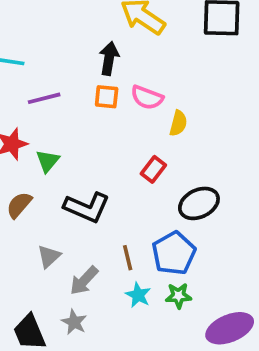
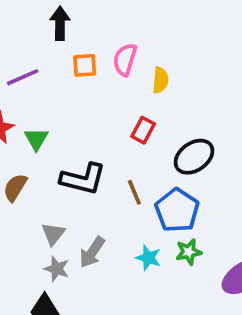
black arrow: (109, 58) -> (60, 23), moved
pink semicircle: (147, 97) -> (125, 60), turned 96
brown line: (128, 258) -> (134, 192), moved
gray star: (74, 322) -> (57, 269), moved

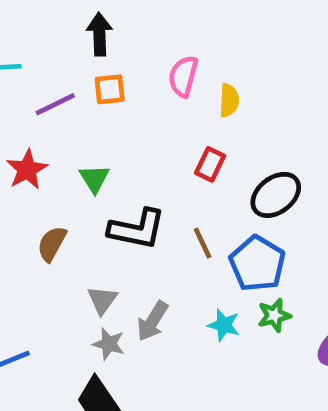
orange square: (85, 65) -> (110, 89), moved
green triangle: (36, 139) -> (94, 179), moved

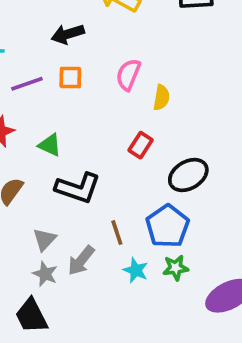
black arrow: (99, 34) -> (68, 34), turned -112
green triangle: (94, 179) -> (50, 145), turned -40
brown line: (203, 243) -> (117, 233), moved

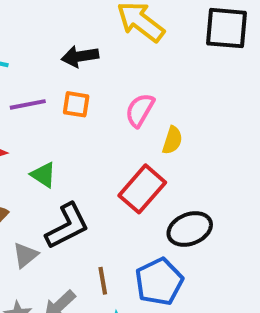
red rectangle: (141, 145) -> (142, 189), size x1.6
black L-shape: (78, 188) -> (67, 226), turned -54
gray triangle: (44, 239) -> (25, 255), moved

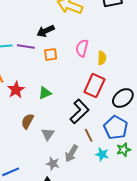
purple line: (28, 104) -> (26, 46), moved, turned 36
green triangle: (43, 175) -> (45, 93), turned -40
black L-shape: (67, 226) -> (80, 111), moved

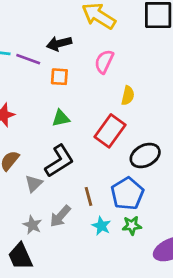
pink semicircle: (82, 48) -> (104, 62), moved
green triangle: (45, 93) -> (61, 118), moved
black L-shape: (80, 111) -> (59, 161), moved

